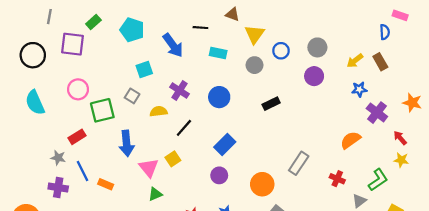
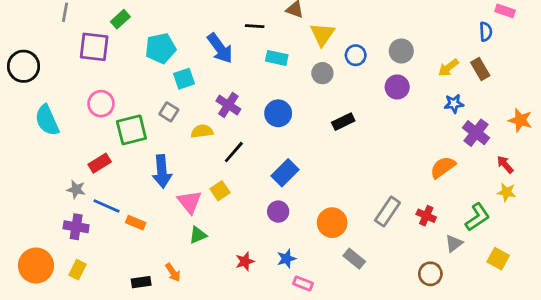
cyan pentagon: (132, 30) -> (161, 48), moved, turned -30
black circle: (33, 55) -> (24, 66), moved
gray rectangle: (299, 163) -> (387, 212), moved
blue line: (82, 171) -> (107, 206), turned -40

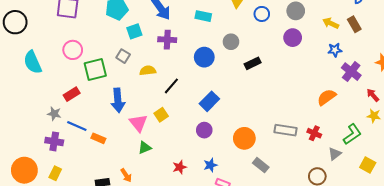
yellow arrow: (448, 68) -> (331, 23), turned 63
gray circle: (322, 73) -> (231, 42), moved
purple cross: (228, 105) -> (167, 40), moved, turned -30
gray rectangle: (387, 212) -> (285, 130), turned 65

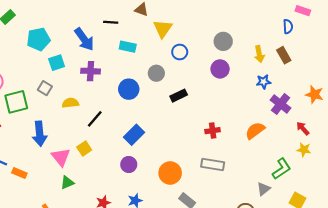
blue circle: (262, 14) -> (180, 52), moved
yellow arrow: (331, 23) -> (259, 54), turned -126
red cross: (314, 133) -> (213, 131), moved, turned -32

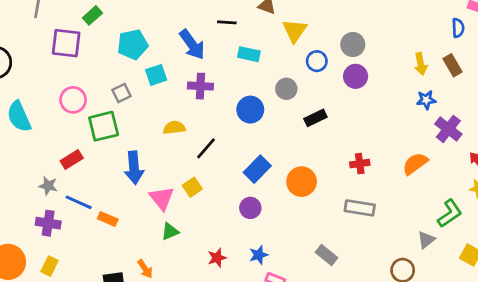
gray circle: (223, 41) -> (353, 44), moved
purple circle: (220, 69) -> (356, 76), moved
gray square: (45, 88) -> (122, 93), moved, turned 32
orange circle: (170, 173) -> (302, 182), moved

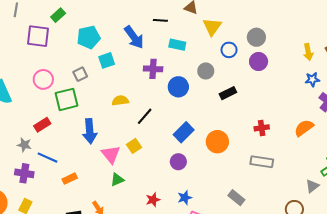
purple cross: (200, 86) -> (153, 69), moved
orange rectangle: (108, 219) -> (70, 179), moved, turned -48

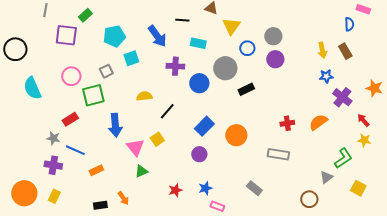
gray circle: (206, 71) -> (225, 68), size x1.5
red cross: (262, 128) -> (287, 123), moved

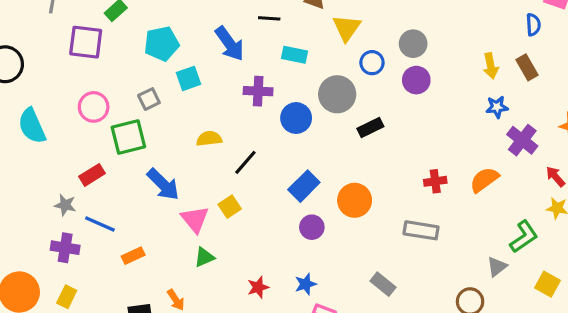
blue arrow: (115, 125) -> (163, 184), turned -40
purple circle: (199, 154) -> (312, 227), moved

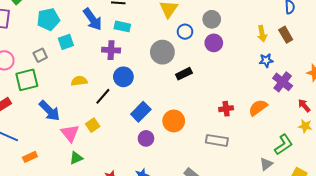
cyan rectangle: (294, 55) -> (122, 26), moved
blue circle: (296, 118) -> (123, 77), moved

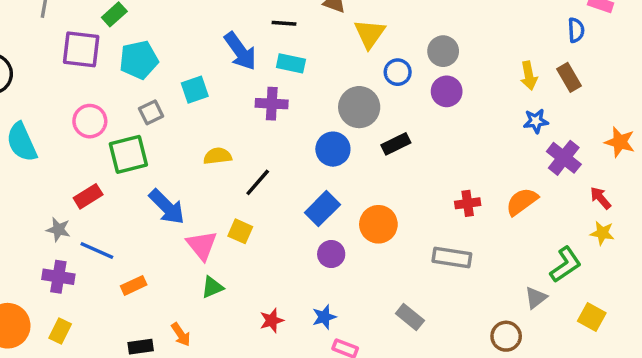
cyan pentagon: (48, 19) -> (139, 60), moved
blue circle: (123, 77) -> (333, 149), moved
yellow square: (93, 125) -> (240, 231), turned -32

